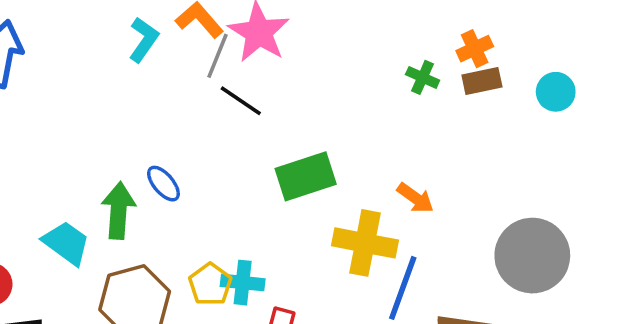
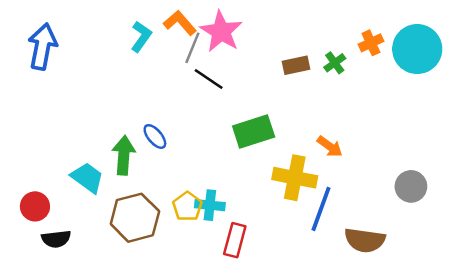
green cross: (423, 77) -> (335, 63), turned 30
brown rectangle: (482, 81) -> (296, 65), moved
cyan circle: (556, 92) -> (417, 49), moved, size x1.8
gray circle: (532, 256) -> (411, 186), size x0.6

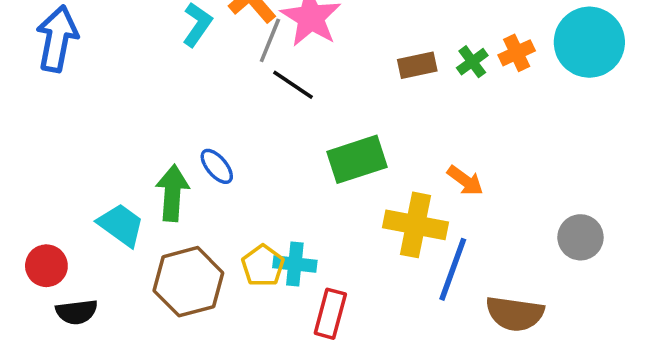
orange cross: (371, 43) -> (517, 53), moved

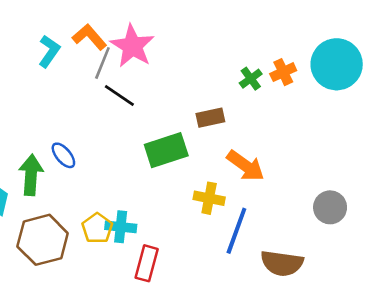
brown rectangle: (417, 65) -> (210, 118), moved
orange arrow: (465, 181) -> (246, 166), size x1.4
yellow cross: (415, 225) -> (209, 198), size x0.7

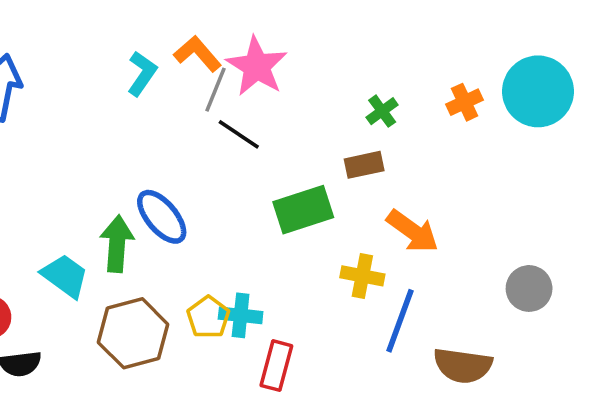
green cross: (251, 79) -> (382, 111), moved
blue ellipse: (63, 155) -> (162, 217), size x1.5

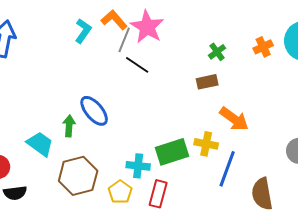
green rectangle: (303, 210) -> (172, 152), moved
green arrow: (117, 244) -> (69, 126), size x0.7
yellow pentagon: (208, 317) -> (120, 192), moved
brown semicircle: (463, 366) -> (262, 194), turned 72

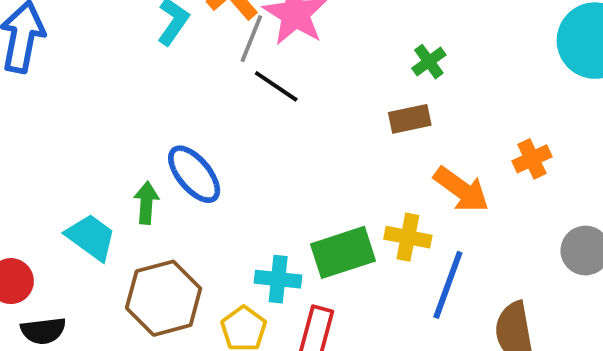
orange cross: (263, 47) -> (532, 159), moved

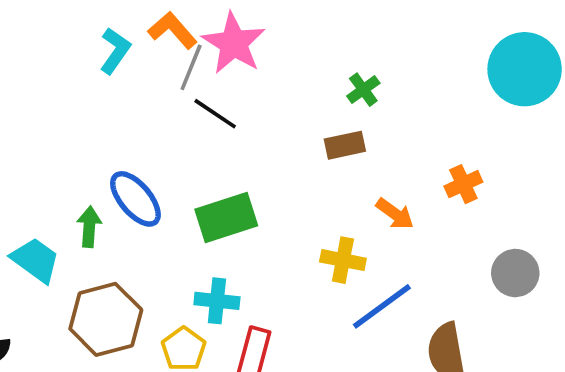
orange arrow: (461, 189) -> (395, 214), size x0.7
green rectangle: (343, 252) -> (226, 217), moved
blue line: (448, 285) -> (382, 306), turned 34

